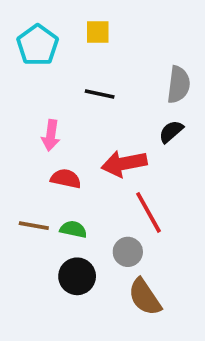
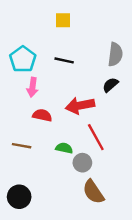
cyan pentagon: (38, 45) -> (23, 59), moved
green semicircle: (73, 229) -> (64, 148), moved
black circle: (77, 276) -> (19, 197), moved

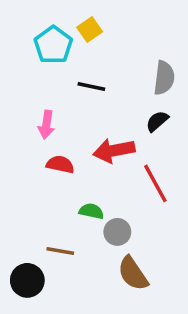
yellow square: (63, 20) -> (90, 29), turned -35
cyan pentagon: (23, 59) -> (53, 45), moved
red line: (96, 137) -> (155, 183), moved
brown line: (22, 146) -> (60, 251), moved

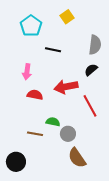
yellow square: (90, 29) -> (67, 17), moved
brown line: (60, 251) -> (35, 134), moved

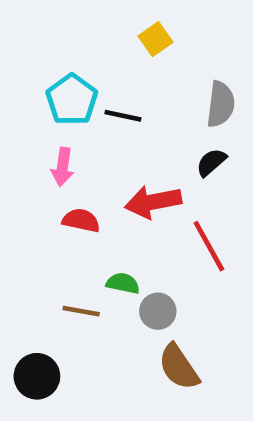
cyan pentagon: (31, 26) -> (72, 100), moved

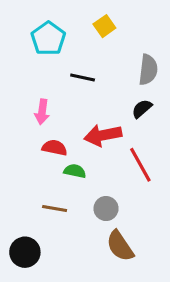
cyan pentagon: (72, 100) -> (48, 39), moved
green semicircle: (123, 283) -> (75, 171), moved

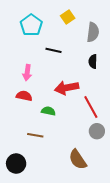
gray semicircle: (148, 70) -> (93, 32), moved
black semicircle: (142, 109) -> (93, 61), moved, turned -48
red semicircle: (55, 148) -> (24, 96), moved
gray circle: (106, 209) -> (97, 131), moved

